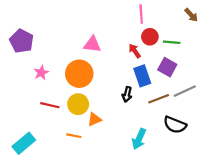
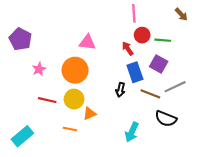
brown line: (159, 99) -> (150, 94), turned 42

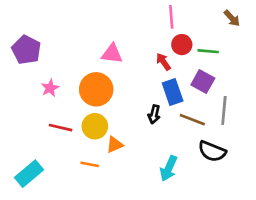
gray line: (175, 87) -> (224, 110), turned -60

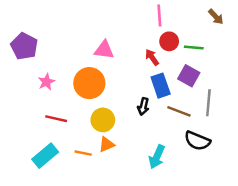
yellow circle: (95, 126) -> (103, 120), moved
orange triangle: (115, 145) -> (107, 144), moved
cyan rectangle: (29, 174) -> (45, 156), moved

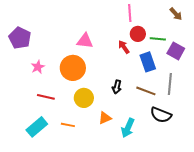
purple square: (189, 76) -> (176, 51), moved
blue rectangle: (161, 86) -> (148, 62), moved
orange triangle: (107, 144) -> (105, 118), moved

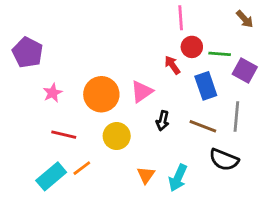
pink triangle: (85, 41) -> (142, 91), moved, turned -42
orange triangle: (105, 118) -> (146, 175), moved, turned -32
orange line: (68, 125) -> (82, 168), moved, turned -48

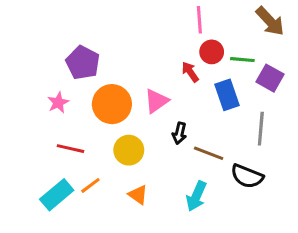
brown arrow: (245, 19) -> (270, 21), size x1.5
purple pentagon: (28, 52) -> (83, 63), moved
brown line: (203, 126) -> (209, 153), moved
orange triangle: (146, 175) -> (138, 195), moved, turned -30

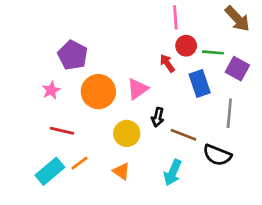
yellow circle: (129, 150) -> (127, 133), moved

